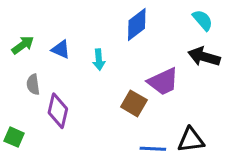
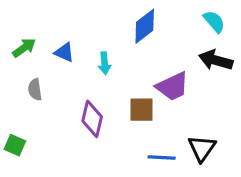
brown square: (134, 103) -> (142, 110), turned -30
purple diamond: (58, 111) -> (92, 119), moved
black triangle: (191, 140) -> (202, 148), turned -48

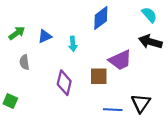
blue triangle: (64, 52) -> (45, 36), turned -48

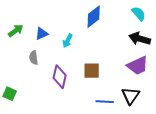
cyan arrow: (73, 44) -> (68, 41), turned 32
purple trapezoid: (120, 60) -> (138, 66), moved
gray semicircle: (24, 62) -> (34, 58), moved

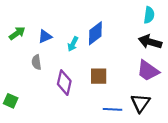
cyan semicircle: (139, 14) -> (149, 15), turned 49
blue diamond: (94, 17) -> (95, 33), moved
purple trapezoid: (138, 66) -> (148, 71), turned 60

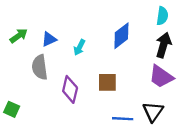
blue diamond: (95, 33) -> (121, 36), moved
black arrow: (150, 42) -> (163, 45), turned 90
gray semicircle: (36, 62) -> (40, 67), size x1.5

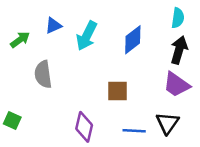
blue triangle: (49, 39) -> (53, 26), moved
cyan arrow: (79, 47) -> (87, 36), moved, size x1.6
purple diamond: (70, 89) -> (84, 127), moved

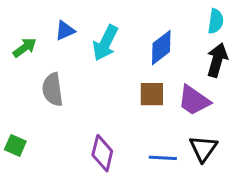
purple trapezoid: (176, 85) -> (194, 100), moved
brown square: (117, 91) -> (152, 94), moved

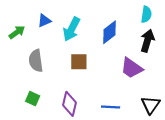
brown square: (152, 94) -> (79, 62), moved
green square: (15, 145) -> (33, 99), moved
black triangle: (203, 149) -> (151, 105), moved

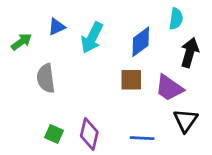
cyan semicircle: (146, 14) -> (176, 19), moved
brown square: (79, 62) -> (131, 80), moved
green square: (33, 99) -> (54, 134), moved
black triangle: (151, 105) -> (186, 120), moved

